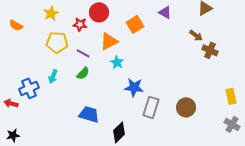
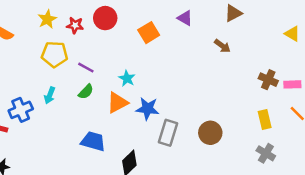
red star: (80, 24) -> (75, 25), moved
orange triangle: (109, 41) -> (117, 103), moved
brown cross: (210, 50) -> (268, 80), moved

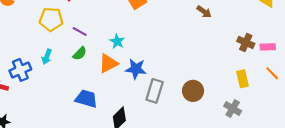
gray cross: (266, 153) -> (233, 108), moved

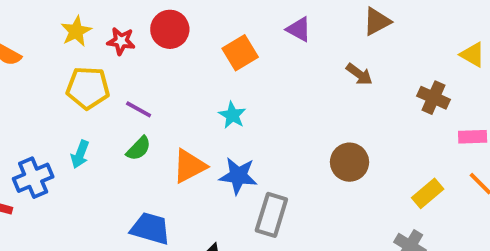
cyan star: (117, 41) -> (232, 115), moved
brown cross: (246, 42) -> (433, 98), moved
yellow rectangle: (243, 79) -> (428, 193), turned 63
brown circle: (193, 91) -> (350, 162), moved

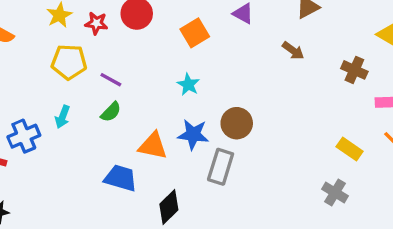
brown circle: (350, 162) -> (237, 123), moved
orange triangle: (189, 166) -> (153, 146), moved, turned 40
yellow rectangle: (428, 193) -> (350, 149), turned 75

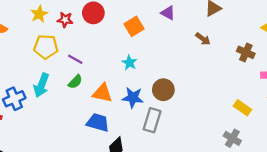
cyan arrow: (63, 117) -> (41, 85), size x1.5
orange triangle: (153, 146) -> (102, 93), moved
blue trapezoid: (121, 178) -> (98, 122), moved

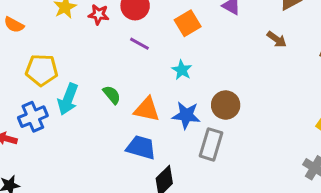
yellow pentagon: (46, 47) -> (42, 70), moved
purple line: (75, 59) -> (139, 44), moved
green semicircle: (75, 82) -> (112, 95), turned -84

